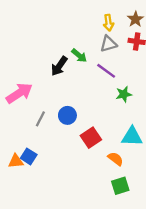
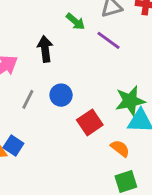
black arrow: (59, 66) -> (45, 49), moved, turned 138
green star: (124, 94) -> (130, 101), moved, size x1.5

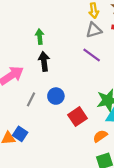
green arrow: (75, 22) -> (40, 37), moved, turned -136
orange semicircle: (120, 148) -> (100, 136), turned -72

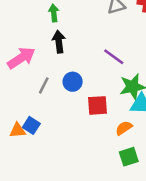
purple line: (92, 55) -> (114, 57), moved
red square: (78, 117) -> (98, 105), turned 30

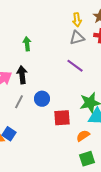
black arrow: (59, 42) -> (22, 75), moved
purple line: (114, 57) -> (75, 66), moved

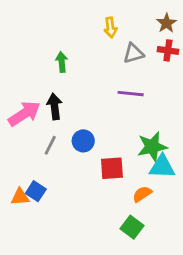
yellow arrow: (77, 20) -> (110, 27), moved
purple line: (75, 66) -> (131, 94), turned -30
green square: (87, 159) -> (132, 227), moved, turned -35

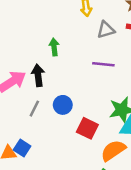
green arrow: (62, 62) -> (54, 47), moved
red square: (112, 168) -> (87, 128), turned 30
orange semicircle: (142, 194) -> (113, 150), size x1.5

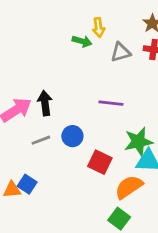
green arrow: (54, 47) -> (82, 41), moved, turned 112
purple line: (103, 64) -> (111, 103), moved
gray line: (34, 109) -> (41, 140), turned 42

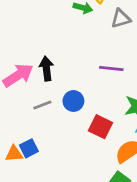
blue square: (27, 184) -> (29, 148), turned 30

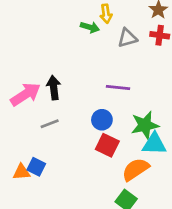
blue circle: (73, 101) -> (102, 120), moved
blue square: (29, 148) -> (36, 167), turned -36

